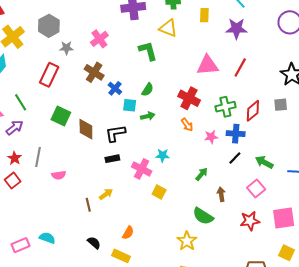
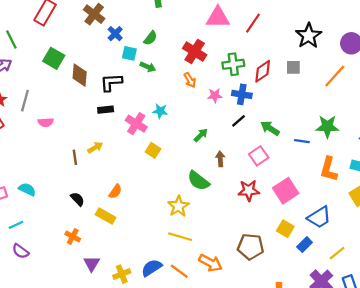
green arrow: (148, 116) -> (148, 67), turned 32
pink square: (284, 218) -> (286, 191), turned -30

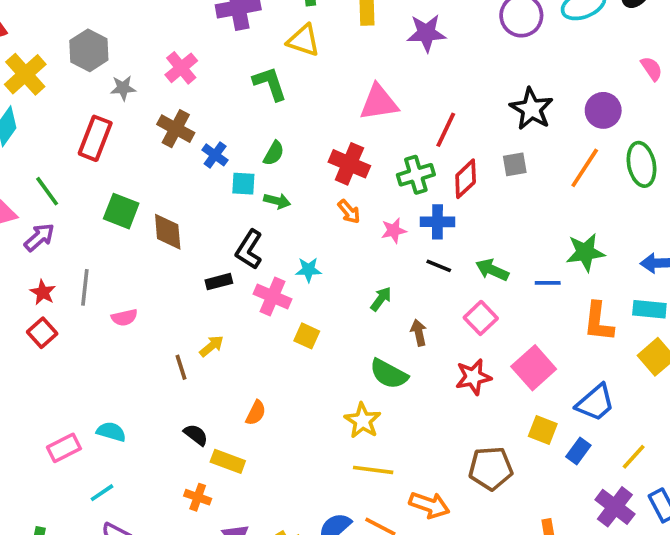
red line: (253, 23) -> (446, 130), moved
black L-shape: (111, 82) -> (249, 249), moved, turned -45
black line: (238, 121) -> (439, 266), turned 72
yellow rectangle: (106, 216) -> (228, 461), moved

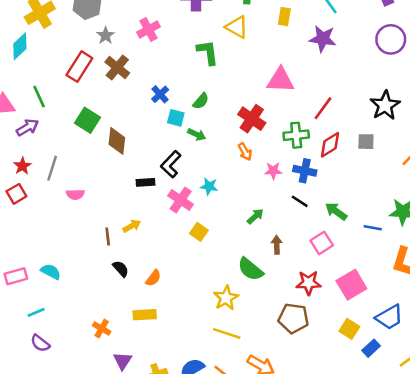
gray star: (123, 88) -> (106, 35), turned 30
brown cross: (176, 129) -> (117, 68), moved
black semicircle: (196, 435) -> (121, 269), moved
yellow rectangle: (228, 461) -> (145, 315), moved, turned -35
brown pentagon: (491, 468) -> (293, 318), moved

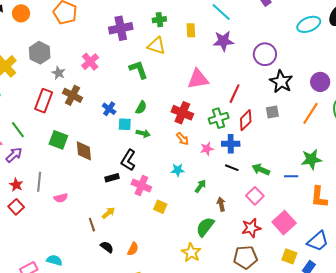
purple circle: (391, 39) -> (265, 54), moved
cyan star: (209, 186) -> (178, 170), moved
green semicircle: (250, 269) -> (205, 227), turned 100

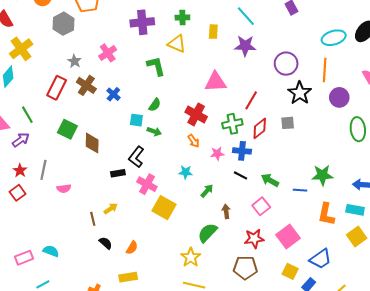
gray hexagon: (40, 53) -> (63, 24), moved
blue cross: (109, 109) -> (113, 94), moved
orange line: (310, 113) -> (325, 70), moved, turned -35
yellow square: (160, 207) -> (164, 208), size x1.6

